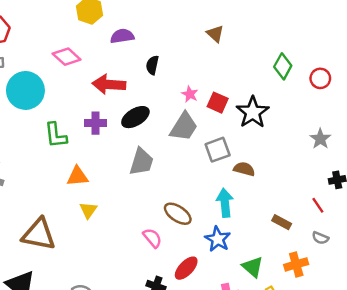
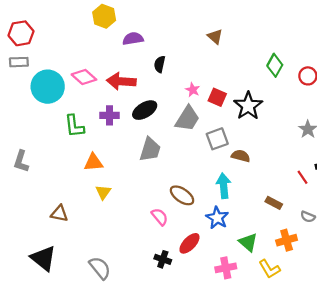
pink diamond: (67, 57) -> (84, 77), moved
red line: (318, 205) -> (303, 177), moved
brown triangle: (39, 234) -> (59, 214), size x0.6

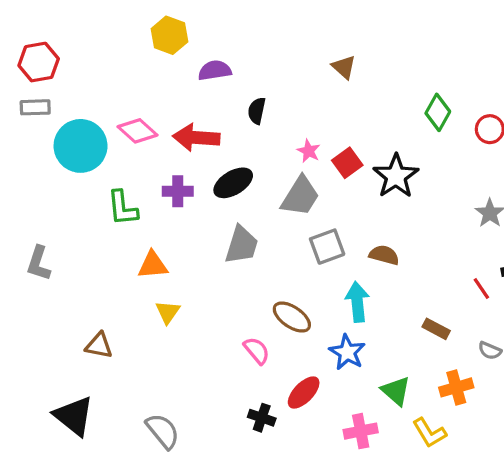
red square: (217, 97) -> (347, 163), turned 30
gray square: (217, 139) -> (327, 247), moved

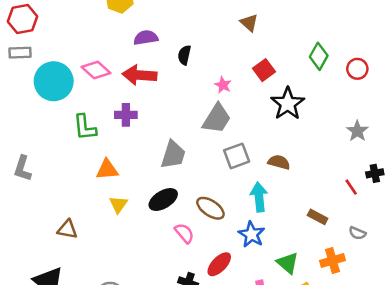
purple semicircle: (215, 70) -> (146, 38), moved
red square: (347, 163) -> (264, 70), moved
black ellipse: (233, 183) -> (163, 199), moved

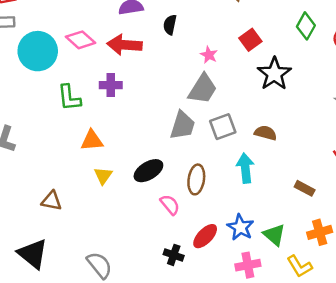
gray trapezoid: (173, 155) -> (182, 125), moved
brown ellipse: (210, 208) -> (196, 179), turned 64
blue star: (252, 234) -> (240, 227), moved

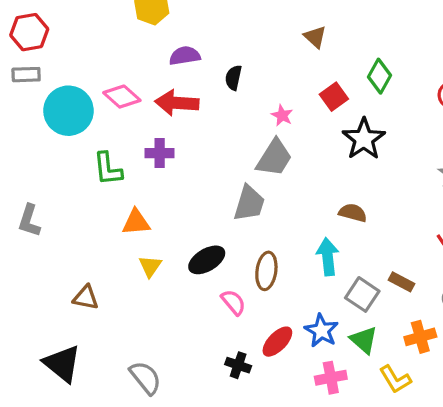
green diamond: (306, 26) -> (379, 76), moved
gray square: (223, 127) -> (362, 294), moved, turned -36

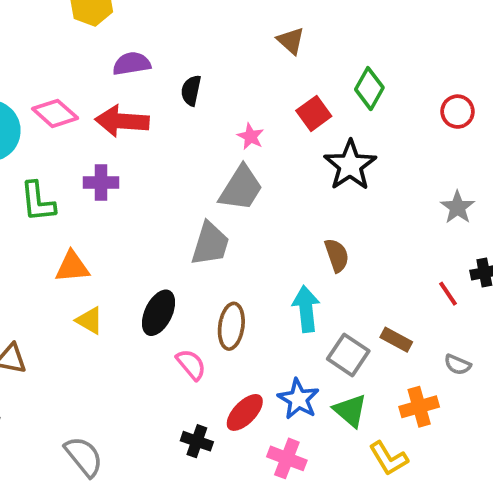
brown semicircle: (353, 213) -> (337, 255), turned 56
black ellipse: (207, 260) -> (159, 313), turned -33
yellow triangle: (150, 266) -> (90, 320), turned -35
pink cross: (331, 378) -> (287, 458), moved, turned 32

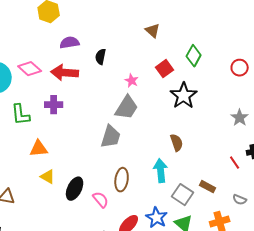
black ellipse: (159, 313) -> (75, 189), moved

